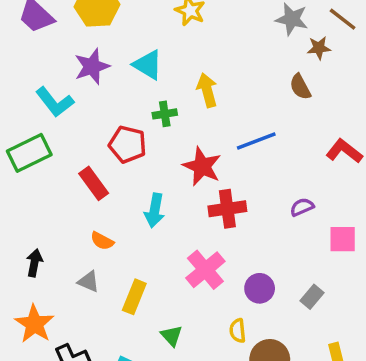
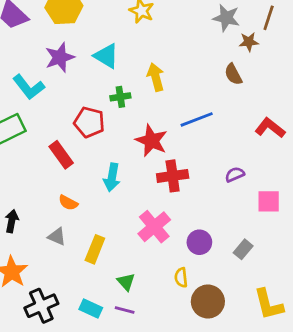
brown line: (343, 19) -> (269, 18), turned 70

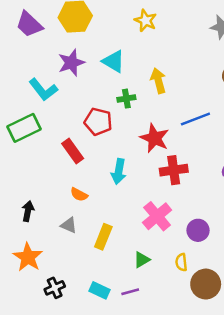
green triangle: (126, 282) -> (142, 260), moved, turned 42
black cross: (41, 306) -> (55, 288), size x0.7
purple line: (125, 310) -> (130, 292), turned -30

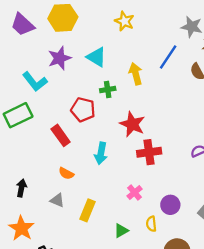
blue line: (195, 119) -> (168, 57), moved, turned -35
pink cross: (157, 216) -> (135, 192), size x0.6
yellow semicircle: (181, 262) -> (151, 224), moved

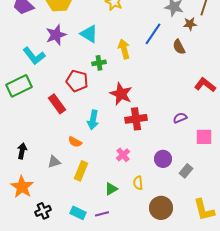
orange semicircle: (66, 173) -> (75, 142), moved
gray triangle: (57, 200) -> (54, 162), turned -40
purple circle: (170, 205) -> (163, 159), moved

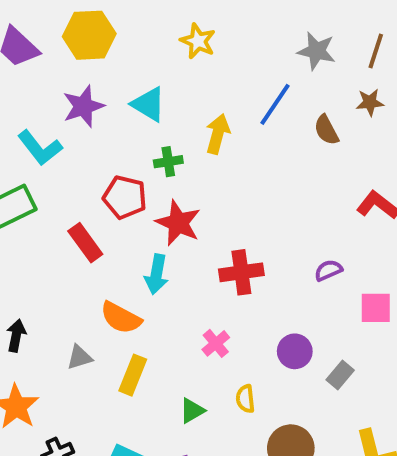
brown star: (190, 24) -> (370, 102), moved
yellow arrow: (124, 49) -> (218, 134), turned 30
red star: (121, 94) -> (178, 223), moved
orange semicircle: (75, 142) -> (121, 318), size x1.5

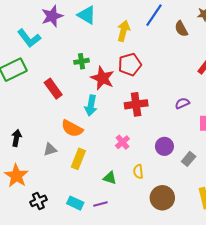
green cross: (168, 162) -> (82, 61), moved
red pentagon: (125, 197) -> (130, 64), moved, turned -30
green triangle: (192, 411) -> (110, 178), turned 48

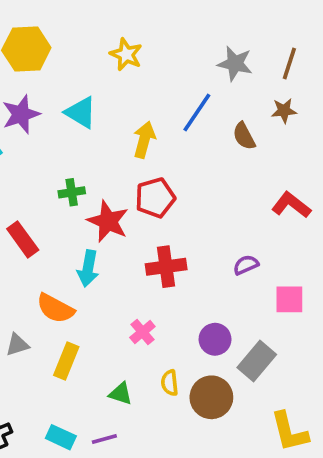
gray rectangle: (189, 159) -> (257, 361), size x1.5
brown circle: (162, 198) -> (211, 397), moved

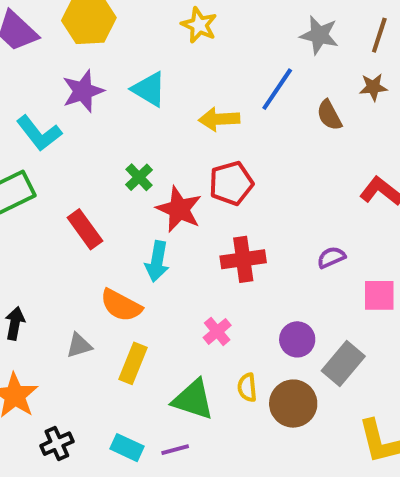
yellow arrow: (144, 140) -> (219, 119), turned -108
green cross: (72, 192) -> (139, 177), turned -35
green triangle: (121, 394) -> (193, 400), size x1.6

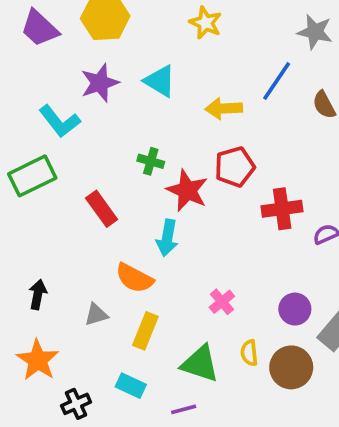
green cross: (139, 177) -> (151, 161), turned -30
red cross: (243, 259) -> (282, 209), moved
cyan rectangle: (127, 448) -> (131, 386), moved

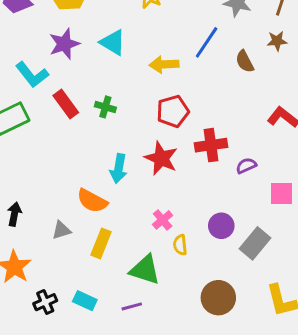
red star: (187, 191) -> (161, 158), moved
red rectangle: (102, 209) -> (66, 104), moved
yellow semicircle: (249, 353) -> (180, 245), moved
brown circle: (291, 367) -> (218, 298), moved
cyan rectangle: (131, 386) -> (85, 301), moved

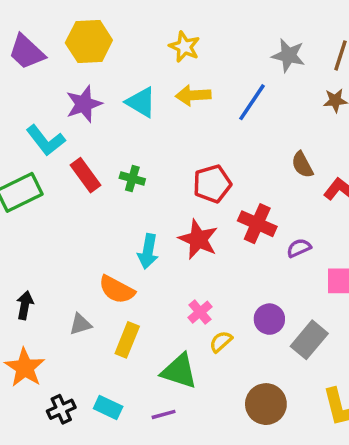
brown semicircle: (245, 61) -> (302, 165), moved
yellow arrow: (164, 64) -> (193, 95), moved
red cross: (211, 145) -> (257, 224), turned 32
yellow semicircle: (180, 245) -> (221, 342), turned 54

